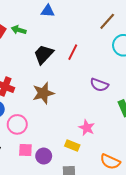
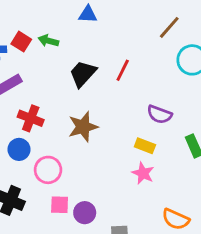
yellow rectangle: (72, 146) -> (145, 146), moved

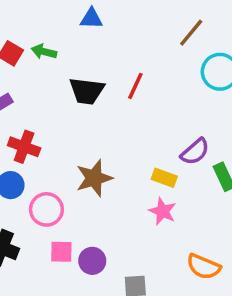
black trapezoid: (83, 74) -> (87, 91), turned -124
purple semicircle: (159, 114) -> (195, 152), moved, turned -60
brown star: (83, 127) -> (94, 178), moved

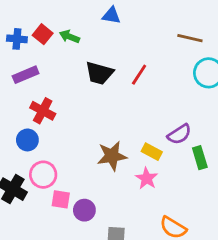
brown line: (191, 33) -> (190, 38), turned 55
brown star: (94, 178) -> (112, 156), moved
pink circle: (46, 209) -> (43, 175), moved

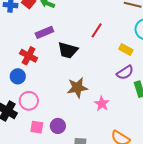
black trapezoid: (99, 73) -> (68, 50), moved
purple rectangle: (26, 75) -> (44, 32), moved
yellow rectangle: (152, 152) -> (126, 50), moved
pink square: (61, 199) -> (37, 127), moved

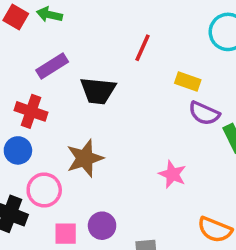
yellow rectangle: (126, 50) -> (188, 81), moved
purple semicircle: (125, 72) -> (204, 113), turned 66
brown star: (77, 88) -> (85, 158), moved

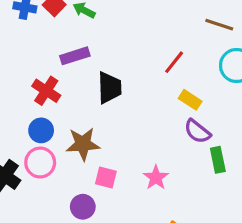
red line: (143, 48) -> (174, 62), moved
black trapezoid: (98, 91) -> (110, 88), turned -112
blue circle: (18, 150) -> (41, 130), moved
pink square: (66, 234) -> (106, 178), moved

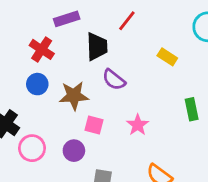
red line: (174, 62) -> (127, 21), moved
purple semicircle: (197, 131) -> (114, 80), moved
pink circle: (40, 163) -> (32, 148), moved

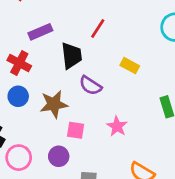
yellow rectangle: (167, 57) -> (130, 66), moved

